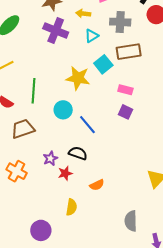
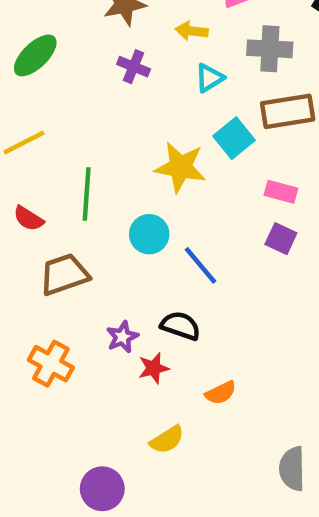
purple cross: (56, 30) -> (134, 67), size x0.6
yellow semicircle: (72, 207) -> (167, 440), turned 49

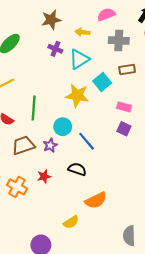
cyan triangle: (209, 78) -> (79, 59), moved, size x1.5
brown rectangle: (288, 111) -> (127, 70), size x0.7
purple star: (122, 337) -> (50, 145), moved
red star: (154, 368) -> (44, 176), moved
orange semicircle: (221, 393) -> (96, 200), size x1.5

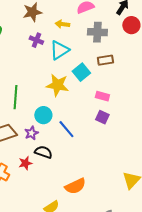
black semicircle: (77, 169) -> (43, 152), moved

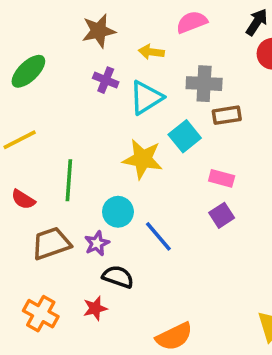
gray cross: (97, 32) -> (204, 84), moved
purple square: (102, 117) -> (222, 215), turned 32
red star: (25, 163) -> (95, 308), moved

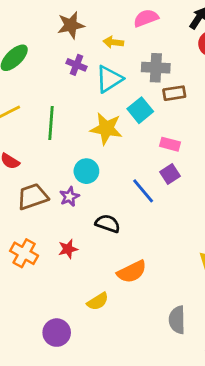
green line: (69, 180) -> (51, 123), moved
blue line: (158, 236) -> (143, 191), moved
black semicircle: (118, 277) -> (108, 224), moved

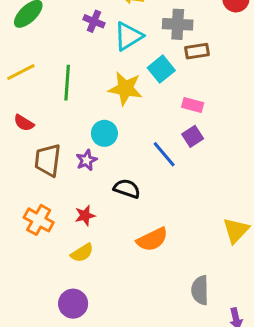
brown trapezoid: (33, 197) -> (48, 160), turned -64
yellow semicircle: (98, 301) -> (82, 253), moved

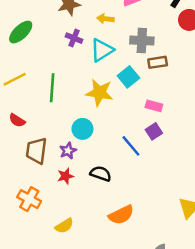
red star: (85, 215) -> (66, 176), moved

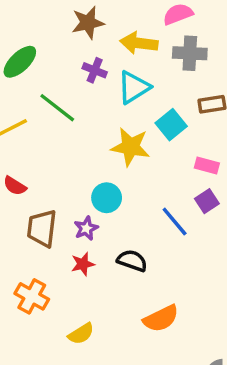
yellow arrow: (105, 19) -> (139, 43), size x1.5
gray cross: (142, 40) -> (190, 53), moved
green line: (52, 88) -> (57, 108), moved, turned -56

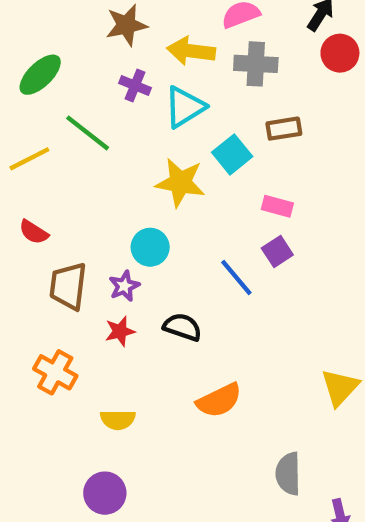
yellow semicircle: (81, 334) -> (118, 420), turned 32

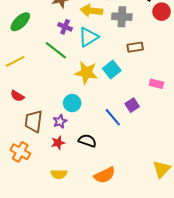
green line: (88, 133) -> (56, 50), moved
cyan square: (232, 154) -> (112, 70), moved
pink rectangle: (277, 206) -> (156, 84), moved
orange cross: (55, 372) -> (20, 152), moved
yellow semicircle: (118, 420) -> (59, 174), moved

